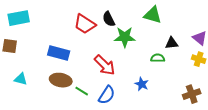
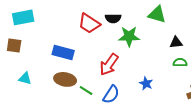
black semicircle: (109, 19) -> (113, 18), turned -63
green semicircle: (158, 58) -> (180, 62), moved
red arrow: (105, 65) -> (109, 64), turned 80

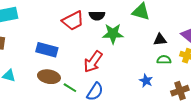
red trapezoid: (89, 23) -> (73, 21), turned -60
blue star: (146, 83) -> (146, 81), moved

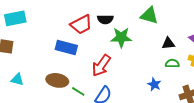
blue rectangle: (47, 50) -> (66, 47), moved

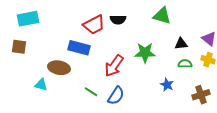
green star: (121, 37) -> (145, 53), moved
cyan triangle: (17, 79) -> (41, 85), moved
brown ellipse: (57, 80) -> (59, 68), moved

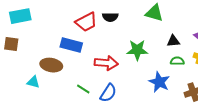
red arrow: (114, 66) -> (106, 63), turned -120
blue star: (167, 85) -> (159, 82), size x1.5

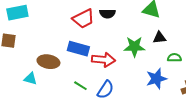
black triangle: (173, 41) -> (159, 38), moved
blue rectangle: (71, 45) -> (78, 49), moved
blue star: (159, 82) -> (156, 79), turned 30

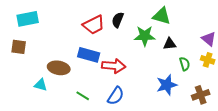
black semicircle: (107, 14) -> (118, 20), turned 112
green star: (134, 47) -> (145, 36), moved
green semicircle: (174, 58) -> (185, 64), turned 72
green line: (80, 86) -> (83, 96), moved

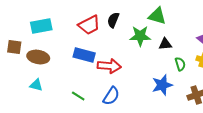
cyan rectangle: (28, 19) -> (41, 26), moved
brown ellipse: (59, 68) -> (38, 57), moved

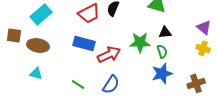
cyan rectangle: (41, 26) -> (41, 14), turned -30
green star: (140, 36) -> (140, 42), moved
green semicircle: (180, 64) -> (162, 51), moved
red arrow: (109, 66) -> (109, 54), turned -30

